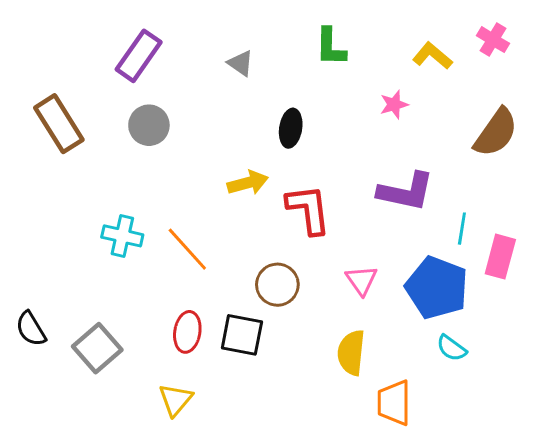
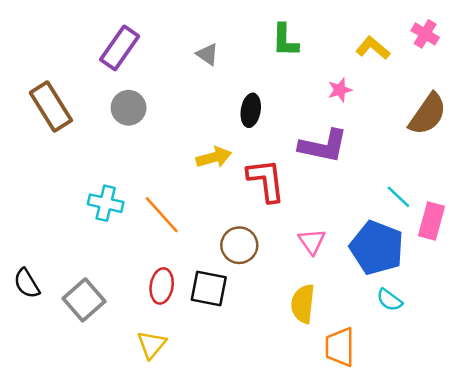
purple L-shape: (406, 192) -> (323, 146), moved
cyan line: (462, 229) -> (398, 197), turned -56

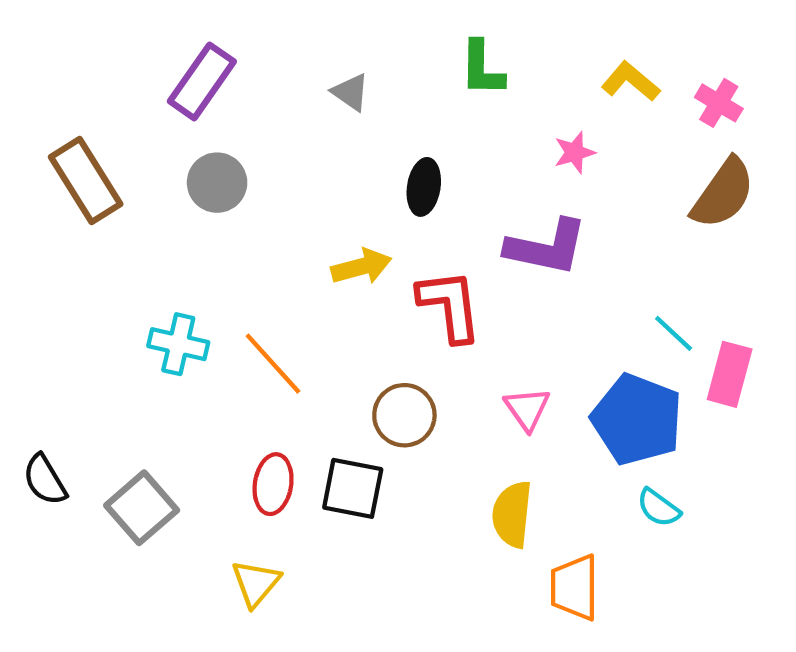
pink cross: (425, 34) -> (719, 103), moved

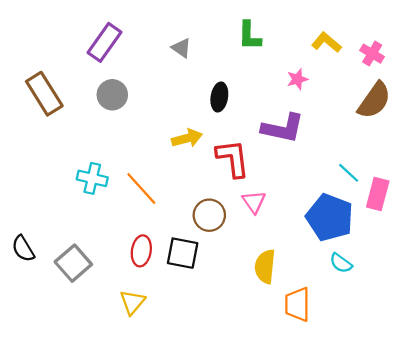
pink triangle: (527, 409) -> (254, 202), moved

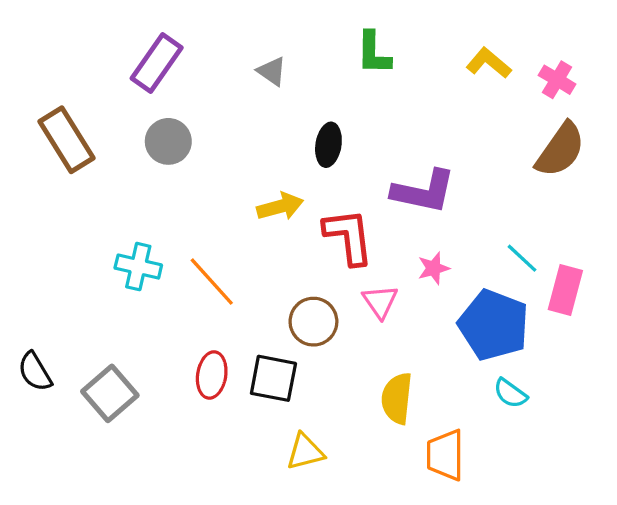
pink star: (297, 79) -> (434, 268), moved
yellow triangle: (132, 302) -> (305, 452), moved, turned 36

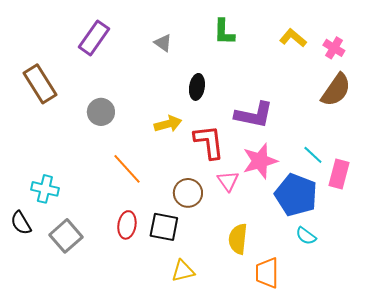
gray circle: (168, 141) -> (101, 112), moved
cyan cross: (138, 267) -> (45, 189), moved
pink star: (434, 268) -> (260, 161), size x1.8

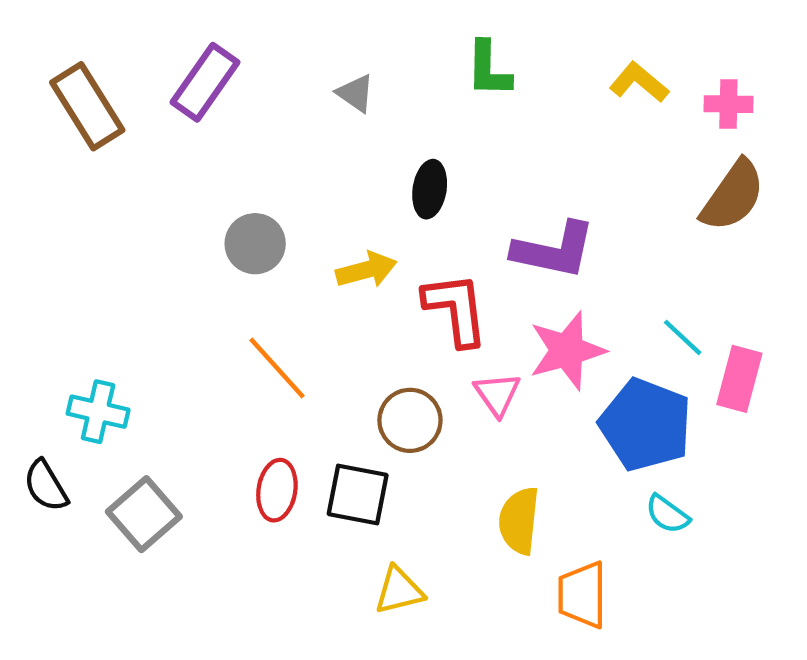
pink cross: (334, 48) -> (728, 104), turned -30
brown rectangle: (40, 84) -> (87, 106), moved
gray circle: (101, 112) -> (255, 244), moved

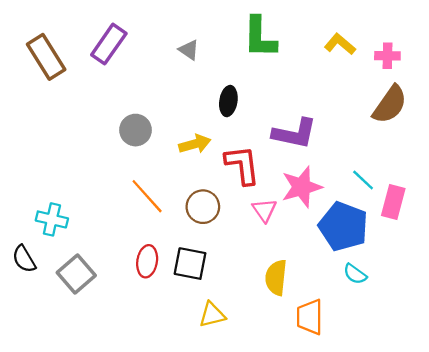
green L-shape: (488, 69) -> (260, 37), size x1.4
brown circle: (410, 420) -> (203, 207), moved

